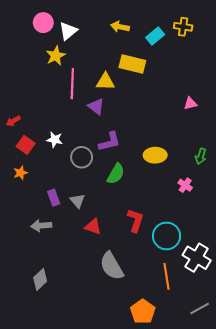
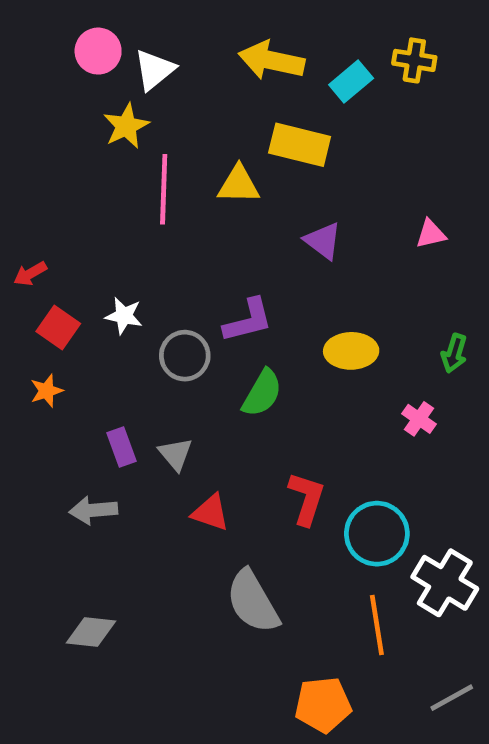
yellow arrow: (120, 27) -> (271, 60), size x1.5
purple triangle: (96, 106) -> (323, 241), moved
gray diamond: (40, 279) -> (91, 632), turned 50
orange pentagon: (143, 312) -> (323, 705), turned 30

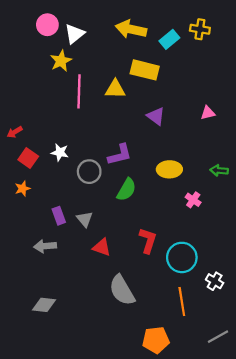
green arrow: (454, 353) -> (219, 170), turned 78
pink cross: (419, 419) -> (193, 200), moved
white cross: (445, 583) -> (215, 281), size x0.6

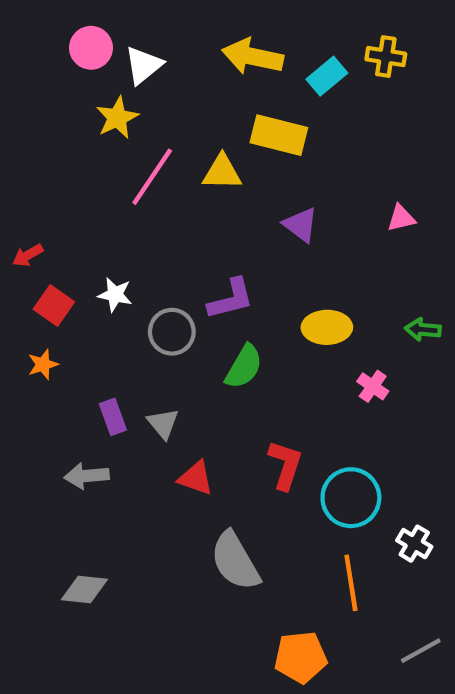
pink line: (79, 91) -> (152, 177), turned 32

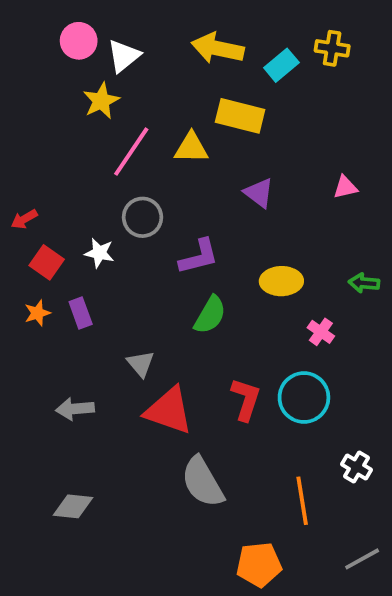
gray circle: (172, 332) -> (142, 217), moved
purple rectangle: (113, 417) -> (81, 313), moved
red triangle: (196, 478) -> (169, 411), size x1.6
cyan circle: (351, 498) -> (304, 398), moved

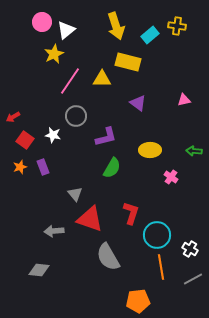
yellow arrow: (218, 48) -> (116, 26), turned -120
cyan circle: (304, 398) -> (157, 235), moved
gray arrow: (75, 409) -> (54, 231), moved
gray line: (362, 559) -> (193, 279), moved

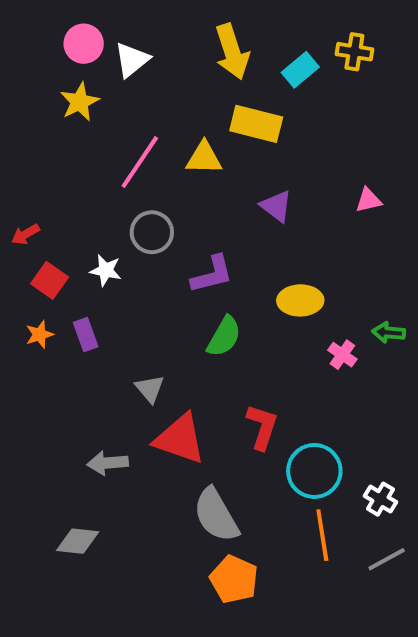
yellow star: (54, 54) -> (80, 102), moved
green arrow: (194, 151) -> (389, 333), moved
orange pentagon: (138, 301) -> (234, 579), moved, turned 30

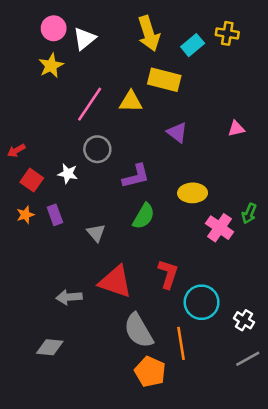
green arrow: (389, 333) -> (249, 214), turned -72
pink cross: (342, 355) -> (220, 228), size x1.5
gray triangle: (150, 389) -> (96, 233), moved
orange line: (322, 535) -> (181, 343), moved

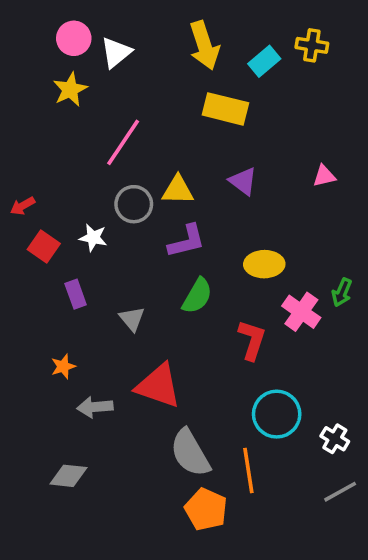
yellow triangle: (131, 102) -> (178, 190), moved
orange star: (25, 215) -> (63, 366), moved
red L-shape: (168, 274) -> (252, 340), moved

